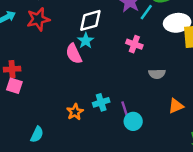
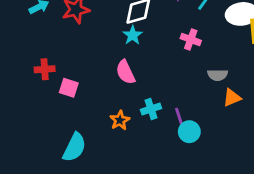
pink semicircle: (74, 54) -> (125, 72), moved
pink square: (14, 86) -> (69, 88), moved
orange triangle: (176, 106) -> (232, 98), moved
cyan semicircle: (37, 134) -> (74, 147), size x1.5

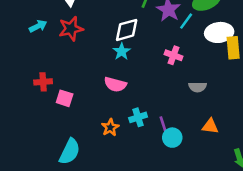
pink semicircle: (125, 72) -> (115, 84), turned -50
orange triangle: (232, 98) -> (210, 126), moved, turned 30

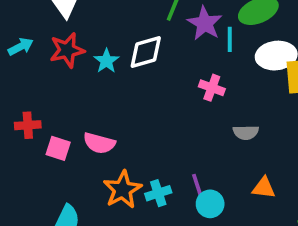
cyan line: (186, 21) -> (230, 39), turned -36
cyan star: (122, 51) -> (106, 61), moved
pink semicircle: (115, 84) -> (99, 143), moved
cyan cross: (138, 117) -> (158, 193), moved
orange star: (110, 127) -> (122, 190), size x1.5

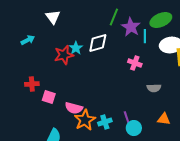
red star: (67, 50) -> (64, 55), moved
pink semicircle: (99, 143) -> (74, 108), moved

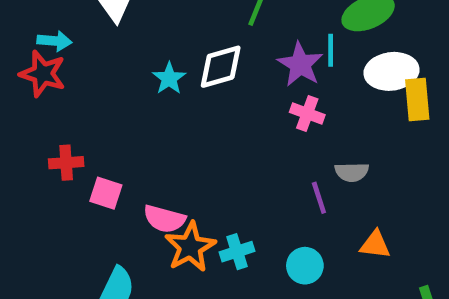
purple star: (131, 27) -> (300, 64), moved
cyan arrow: (28, 40) -> (54, 41), moved, turned 32
red star: (64, 55) -> (43, 74), moved, turned 30
purple line: (127, 118) -> (319, 198), moved

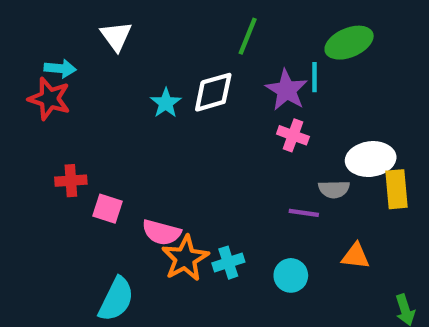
white ellipse: (391, 71) -> (371, 159), moved
yellow rectangle: (417, 99) -> (396, 189), moved
purple line: (319, 198) -> (304, 213), turned -64

